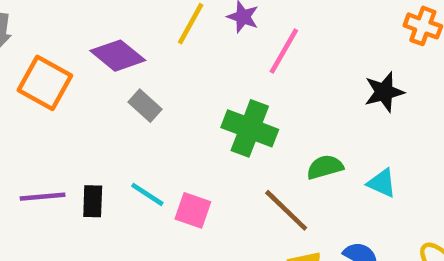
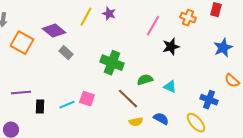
pink line: (284, 51) -> (153, 26), moved
cyan line: (147, 194) -> (67, 105), moved, turned -56
black rectangle: (93, 201) -> (40, 107), moved

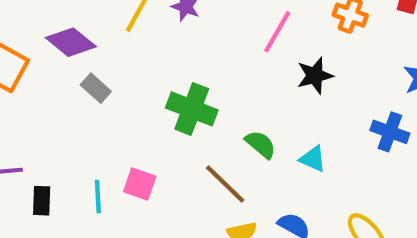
green semicircle: (145, 80) -> (261, 144), turned 56
blue cross: (209, 100) -> (390, 132), moved
cyan line: (67, 105) -> (98, 197), turned -70

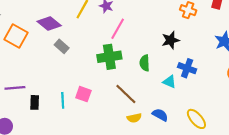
pink line: (277, 32) -> (118, 29), moved
green cross: (192, 109) -> (109, 57), turned -30
blue cross: (390, 132) -> (187, 68), moved
green semicircle: (261, 144) -> (145, 63), moved, turned -133

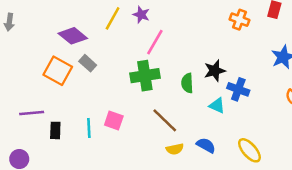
orange square: (16, 36) -> (58, 71), moved
black star: (171, 40) -> (215, 71), moved

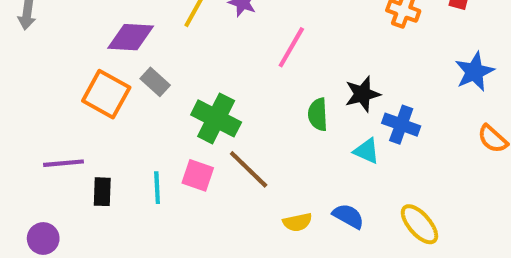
purple diamond: (73, 36) -> (131, 37), turned -36
pink line: (155, 42) -> (291, 47), moved
green cross: (145, 76) -> (216, 118), moved, turned 36
brown line: (165, 120) -> (249, 169), moved

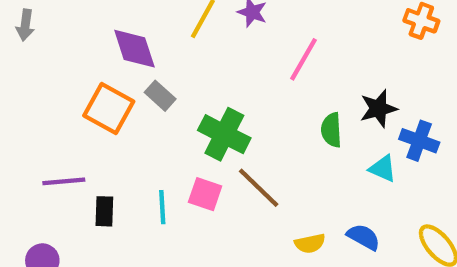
purple diamond: (131, 37) -> (134, 49), turned 69

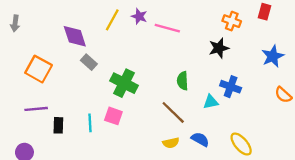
pink line: (304, 59) -> (167, 28), moved, turned 75
orange square: (109, 109) -> (39, 69), moved
black star: (378, 109) -> (219, 48), moved
cyan triangle: (383, 168) -> (211, 102), turned -35
brown line: (259, 188) -> (173, 112), moved

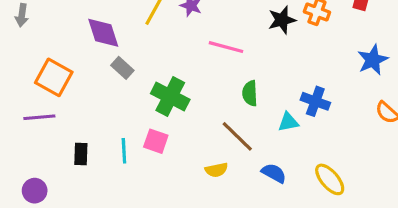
pink line: (167, 28) -> (226, 47), moved
black star: (219, 48) -> (282, 20), moved
purple line: (36, 109) -> (39, 117), moved
yellow semicircle: (171, 143) -> (216, 170), moved

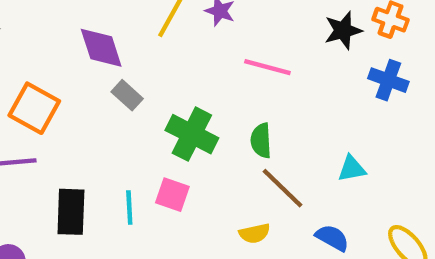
green semicircle: (250, 93) -> (261, 141), moved
blue cross: (315, 101) -> (388, 80), moved
black rectangle: (81, 154) -> (71, 212), size x1.5

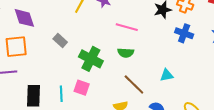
purple diamond: (101, 48) -> (24, 18), moved
orange square: (34, 108) -> (16, 47), turned -35
green semicircle: (261, 141) -> (126, 53), moved, turned -84

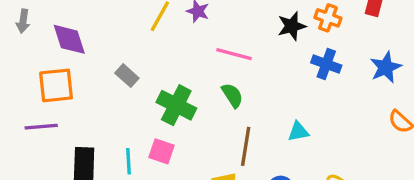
green semicircle: (126, 53) -> (232, 95), turned -126
brown line: (134, 84) -> (246, 146), turned 55

